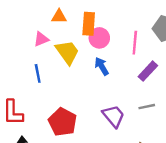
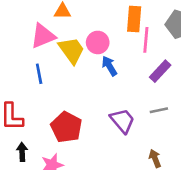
orange rectangle: (89, 24) -> (134, 19), moved
pink circle: (99, 38) -> (98, 42), moved
pink triangle: (41, 39) -> (43, 36), size x1.5

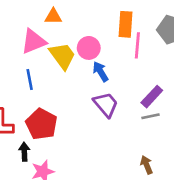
purple rectangle: (160, 71) -> (152, 97), moved
purple trapezoid: (122, 121) -> (106, 104), moved
red pentagon: (66, 127) -> (41, 124), moved
black arrow: (22, 152) -> (24, 152), moved

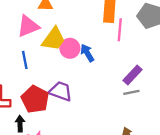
pink circle: (89, 48) -> (70, 48), moved
yellow trapezoid: (62, 56) -> (54, 39), turned 72
purple trapezoid: (106, 104) -> (61, 91), moved, turned -30

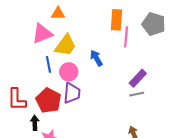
pink circle: (70, 48) -> (69, 72), moved
blue line: (25, 60) -> (49, 64), moved
purple trapezoid: (61, 91) -> (72, 93), turned 75

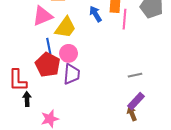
blue arrow: (96, 58) -> (95, 14), moved
purple rectangle: (138, 78) -> (136, 101), moved
red pentagon: (49, 101) -> (48, 65), moved
black arrow: (35, 123) -> (27, 99), moved

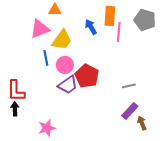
red pentagon: (48, 65) -> (87, 76), moved
purple trapezoid: (72, 74) -> (68, 85), turned 50
black arrow: (27, 99) -> (15, 109), moved
brown arrow: (132, 114) -> (142, 123), moved

